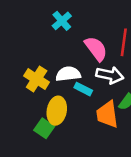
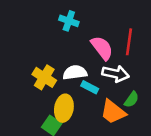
cyan cross: (62, 21) -> (69, 21), turned -30
orange trapezoid: (107, 114) -> (113, 112), turned -44

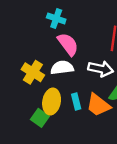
pink semicircle: (102, 48) -> (68, 44), moved
cyan rectangle: (90, 87) -> (76, 102), moved, turned 49

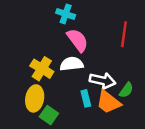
white arrow: (101, 69) -> (102, 81), moved
yellow ellipse: (52, 102) -> (35, 98), moved

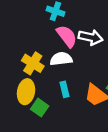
white arrow: (102, 81) -> (91, 37), moved
cyan rectangle: (86, 98) -> (65, 89), moved

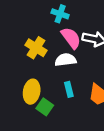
yellow cross: (33, 63) -> (36, 48), moved

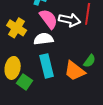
cyan rectangle: (69, 89) -> (47, 66), size x1.6

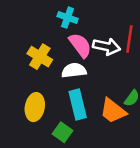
green square: (25, 82) -> (63, 132), moved

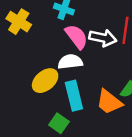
yellow cross: (40, 57) -> (19, 22), moved
yellow ellipse: (35, 107) -> (45, 81), moved, turned 40

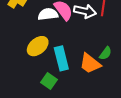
white semicircle: (70, 62) -> (48, 14), moved

